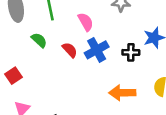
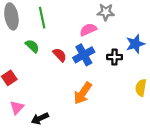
pink semicircle: (86, 22) -> (88, 30), moved, turned -84
orange arrow: (122, 93) -> (83, 93), moved, turned -55

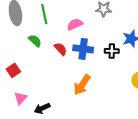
pink semicircle: (88, 30) -> (75, 24), moved
blue cross: (84, 55) -> (83, 49), turned 36

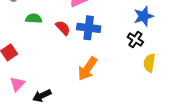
green semicircle: (35, 41) -> (34, 18), turned -40
black cross: (112, 51) -> (135, 40), moved, turned 32

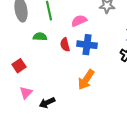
red semicircle: (63, 28) -> (65, 45), turned -152

